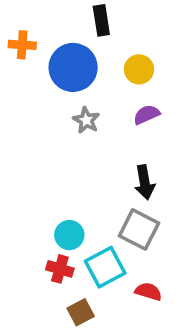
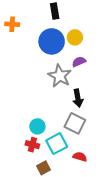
blue circle: (73, 67) -> (52, 41), moved
gray star: (86, 120) -> (60, 76), moved, size x1.6

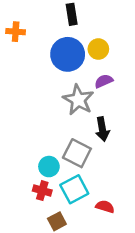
gray square: (75, 123) -> (77, 153), moved

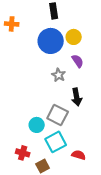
purple semicircle: (104, 81) -> (78, 61), turned 80
gray star: (78, 100) -> (59, 75), size x0.6
red cross: (42, 191) -> (23, 153), moved

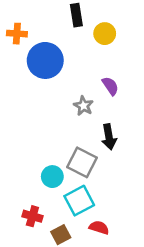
yellow circle: (74, 37) -> (105, 34), moved
blue circle: (51, 41) -> (45, 60), moved
red semicircle: (79, 155) -> (99, 228), moved

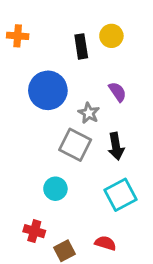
black rectangle: (76, 15) -> (81, 46), moved
blue circle: (45, 60) -> (48, 90), moved
gray square: (82, 162) -> (75, 145), moved
cyan square: (79, 201) -> (121, 195), moved

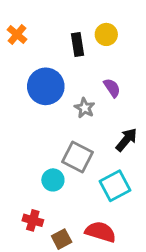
orange cross: (18, 36) -> (17, 34), turned 36
gray square: (75, 145) -> (77, 157), moved
black arrow: (116, 146) -> (126, 140), moved, turned -130
red semicircle: (105, 243) -> (101, 232), size x1.5

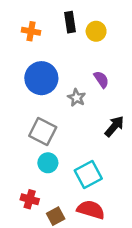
orange cross: (17, 34) -> (31, 31), moved, turned -30
black rectangle: (77, 45) -> (70, 22), moved
gray square: (77, 157) -> (43, 132), moved
cyan square: (115, 186) -> (88, 175), moved

